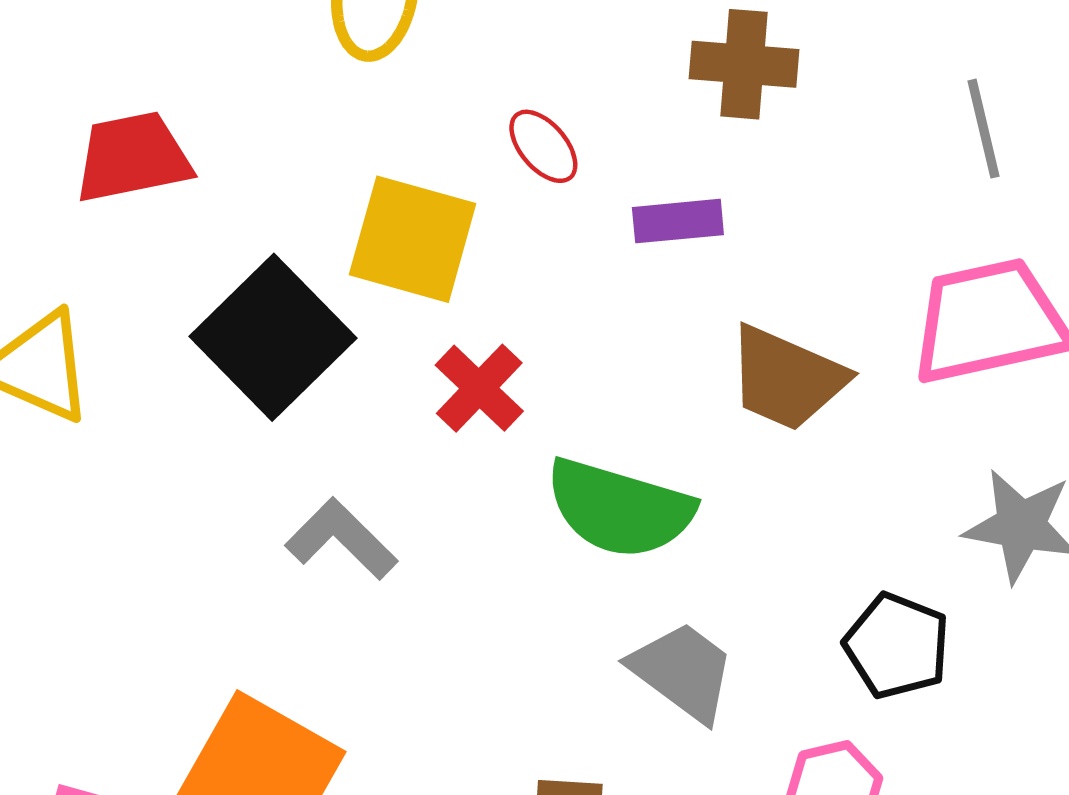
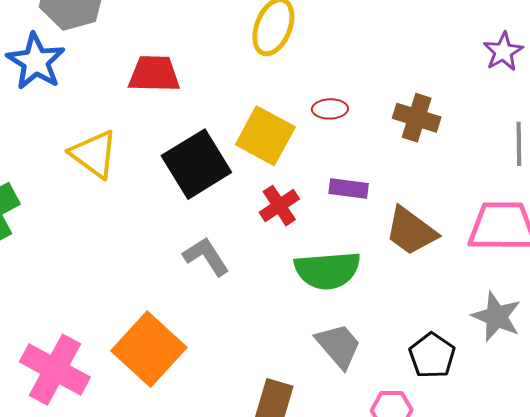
brown cross: (744, 64) -> (417, 118), moved
red ellipse: (543, 146) -> (330, 109), turned -64
purple rectangle: (678, 221) -> (349, 189), moved
green semicircle: (620, 508) -> (327, 270), turned -34

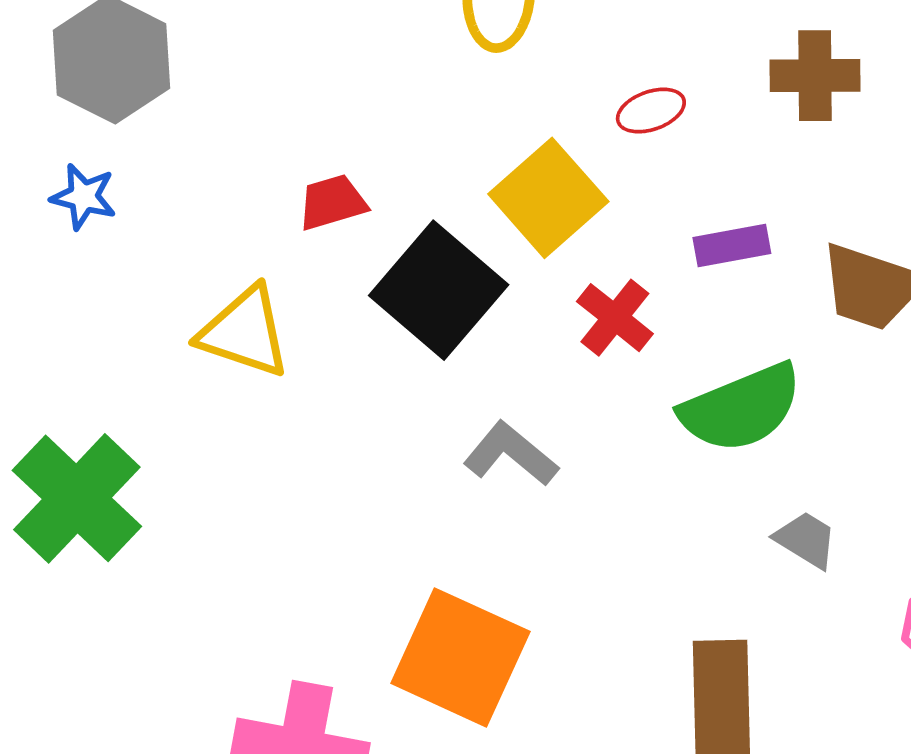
blue star: (36, 61) -> (84, 197), size x0.6
red trapezoid: (154, 74) -> (332, 202), moved, size x0.7
yellow square: (265, 136) -> (548, 198), turned 38
gray trapezoid: (338, 346) -> (806, 540), size x0.7

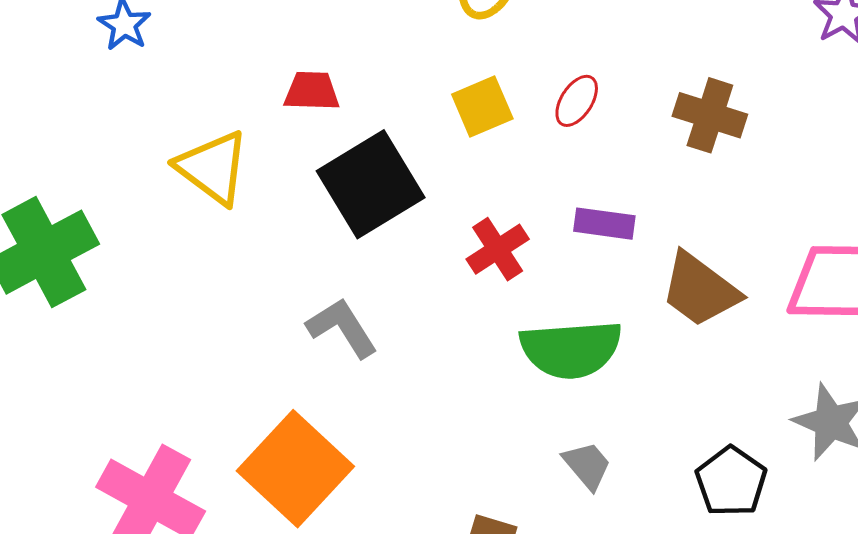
red ellipse: (651, 111) -> (577, 101), turned -56
yellow square: (548, 198) -> (482, 107), moved, size x0.7
gray L-shape: (511, 454) -> (342, 328), moved

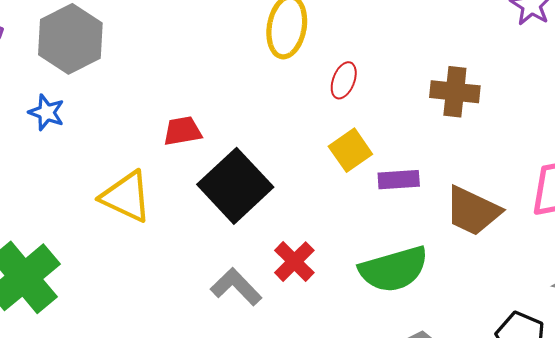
red ellipse: (577, 101) -> (344, 80), moved
yellow square: (482, 107) -> (350, 150), moved
red cross: (498, 249) -> (294, 262), moved

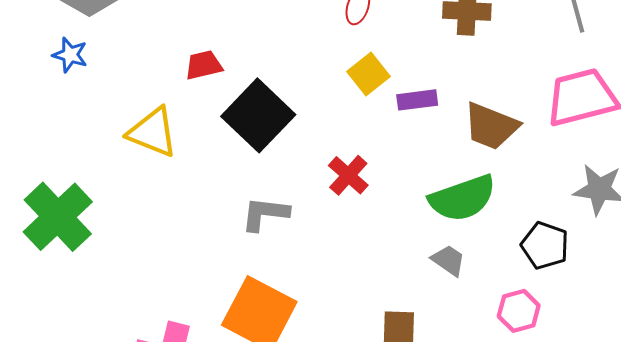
red cross: (294, 262) -> (348, 175), moved
green semicircle: (394, 269) -> (462, 198), moved
gray L-shape: (236, 287) -> (265, 214), turned -36

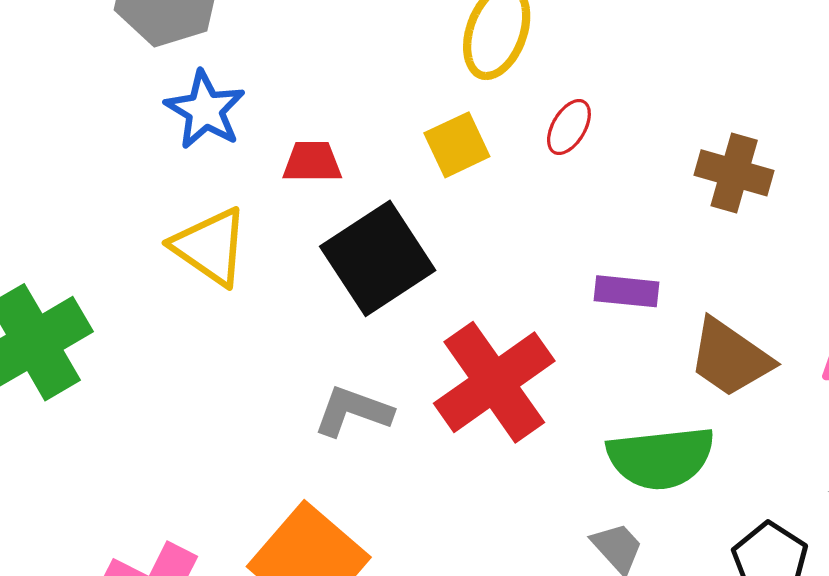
blue star: (70, 55) -> (205, 110), moved, size x1.4
yellow square: (368, 74) -> (457, 145), moved
red cross: (348, 175) -> (494, 382), size x1.8

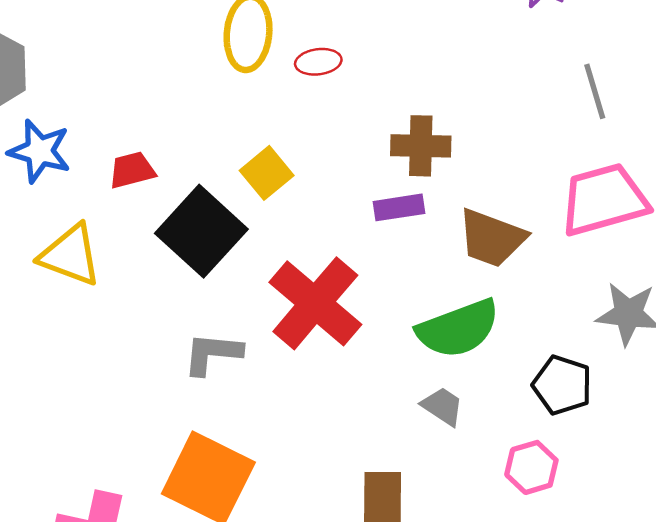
red ellipse: (569, 127) -> (318, 62), moved, turned 66
yellow square: (457, 145) -> (267, 173), moved
brown cross: (734, 173) -> (421, 146), moved

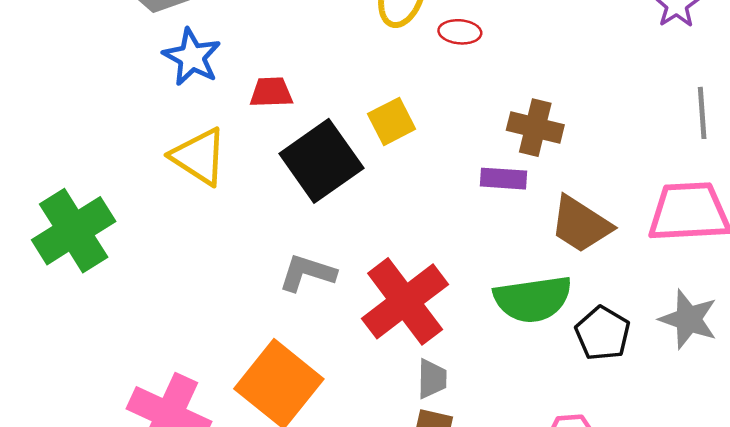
red cross: (315, 303) -> (405, 301), moved
black pentagon: (562, 385) -> (603, 333), moved
gray trapezoid: (442, 406) -> (432, 379), moved, turned 45

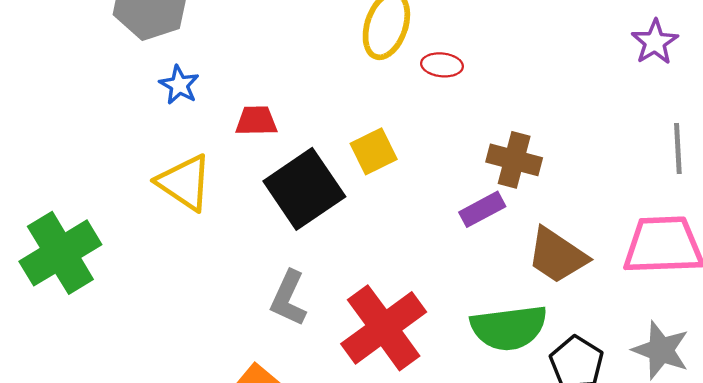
blue star: (192, 57) -> (179, 85), size x0.7
purple rectangle: (504, 179) -> (482, 209), turned -33
gray L-shape: (307, 273) -> (289, 298), turned -84

